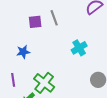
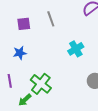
purple square: (35, 22) -> (24, 24), moved

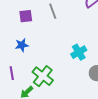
cyan cross: (76, 49) -> (79, 52), moved

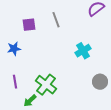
blue star: (22, 45) -> (14, 49), moved
cyan cross: (79, 52) -> (83, 51), moved

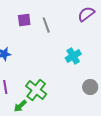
purple square: (29, 25) -> (24, 20), moved

